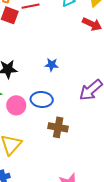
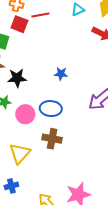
brown cross: (58, 127) -> (52, 139), moved

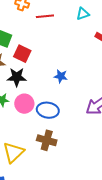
red square: (19, 24) -> (22, 54), moved
pink circle: (25, 114) -> (24, 104), moved

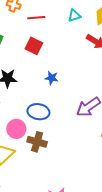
red square: (22, 54) -> (34, 46), moved
pink circle: (24, 104) -> (16, 129), moved

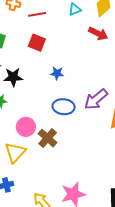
blue ellipse: (38, 112) -> (64, 107), moved
brown cross: (37, 142) -> (48, 138), turned 30

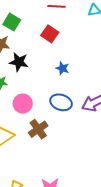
pink circle: (26, 127) -> (23, 104), moved

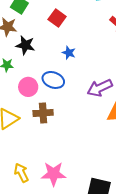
blue ellipse: (61, 102) -> (53, 80), moved
brown cross: (38, 129) -> (43, 113), turned 30

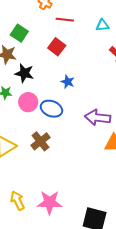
pink circle: (28, 87) -> (28, 102), moved
purple arrow: (100, 88) -> (98, 118), turned 30
brown cross: (43, 113) -> (41, 141), turned -36

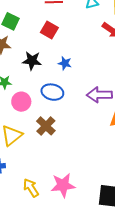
black star: (24, 73) -> (32, 61), moved
pink circle: (28, 102) -> (21, 102), moved

